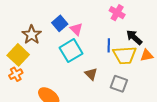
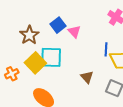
cyan square: (71, 51) -> (51, 57), moved, turned 30
yellow square: (18, 55) -> (35, 63), moved

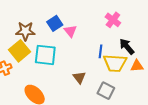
brown star: (29, 35) -> (25, 31), turned 30
yellow square: (35, 63) -> (19, 51), moved

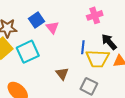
pink cross: (113, 20) -> (95, 15), turned 35
cyan square: (45, 55) -> (28, 52), turned -30

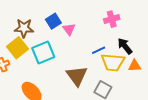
blue line: (83, 47) -> (99, 50), turned 56
brown triangle: (62, 74) -> (77, 76), size x1.6

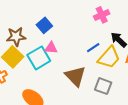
pink triangle: (69, 29) -> (51, 48), moved, turned -40
yellow trapezoid: (113, 62) -> (109, 58), turned -45

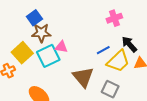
blue square: (44, 25) -> (34, 18), moved
brown star: (16, 37) -> (41, 33), moved

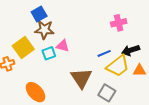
black arrow: (129, 44) -> (131, 50), turned -72
cyan square: (48, 56) -> (49, 53), size x0.6

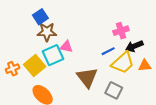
pink cross: (119, 23) -> (121, 31), moved
yellow square: (23, 47) -> (35, 66), moved
cyan square: (49, 53) -> (53, 55), size x1.5

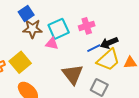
pink cross: (121, 31) -> (87, 26), moved
black arrow: (134, 46) -> (109, 43), moved
cyan square: (53, 55) -> (59, 29), moved

